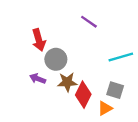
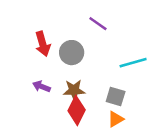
gray circle: (56, 59) -> (72, 53), moved
gray square: (115, 90) -> (116, 97), moved
red diamond: (83, 95) -> (77, 110), moved

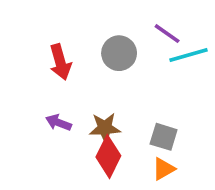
purple line: (98, 24) -> (167, 34), moved
gray circle: (72, 53) -> (119, 53), moved
cyan line: (133, 63) -> (188, 55), moved

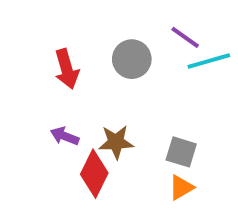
red diamond: (108, 156) -> (94, 174), moved

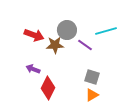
purple line: (185, 37) -> (85, 45), moved
red arrow: (67, 69) -> (34, 35), turned -54
brown star: (116, 142) -> (55, 45), moved

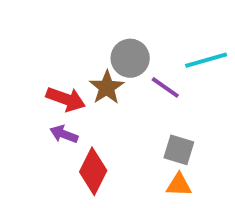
red arrow: (34, 35) -> (66, 99), moved
brown star: (55, 45) -> (107, 87), turned -30
orange triangle: (92, 95) -> (179, 185), turned 32

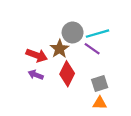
cyan line: (206, 60) -> (98, 34), moved
gray square: (179, 150) -> (100, 84), turned -35
red diamond: (93, 171) -> (67, 74), moved

